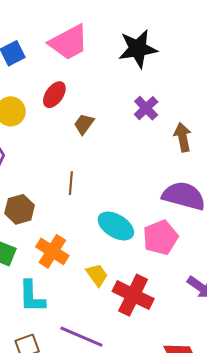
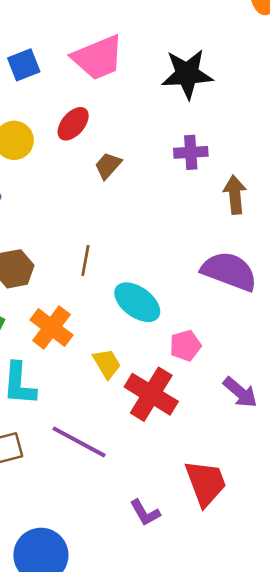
purple cross: (146, 108) -> (191, 152), turned 35
brown line: (71, 183) -> (85, 260), moved
pink pentagon: (161, 238) -> (185, 346), moved, size x0.7

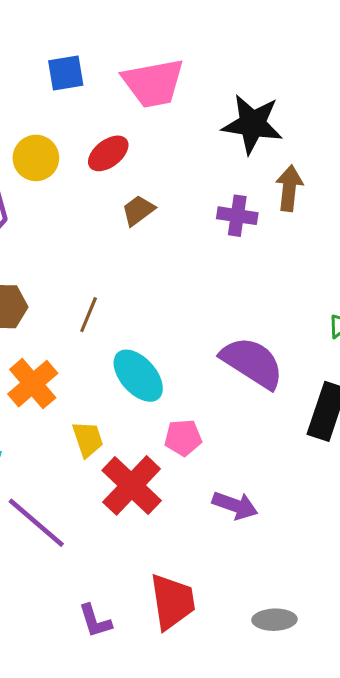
brown arrow: (235, 195) -> (289, 188), moved
purple arrow: (240, 392) -> (235, 505), turned -33

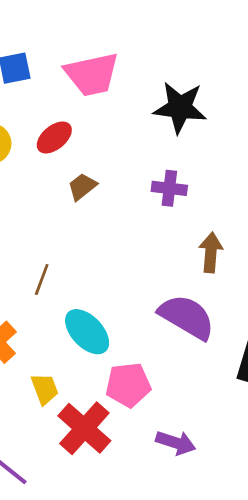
brown arrow: (289, 188) -> (211, 252), moved
pink pentagon: (183, 438) -> (128, 385), size x1.4

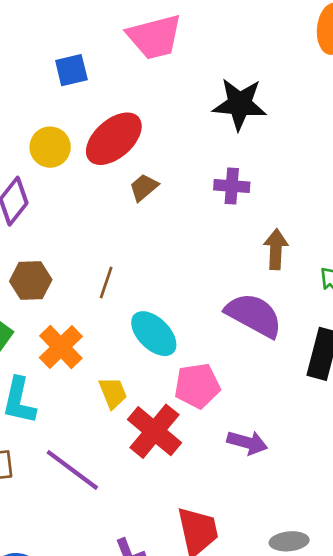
pink trapezoid: (92, 74) -> (155, 37), moved
red ellipse: (54, 137) -> (114, 139), size x1.6

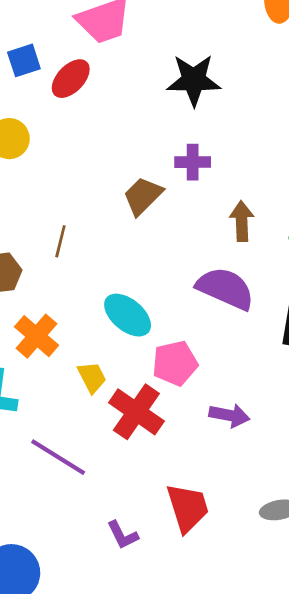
red ellipse: (114, 139) -> (71, 79), moved, size x0.7
brown trapezoid: (144, 187) -> (143, 196), moved, size x1.4
brown line: (106, 283) -> (60, 241), moved

